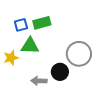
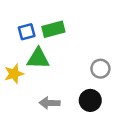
gray circle: (79, 54) -> (100, 69), size x0.6
black circle: (60, 72) -> (90, 100), moved

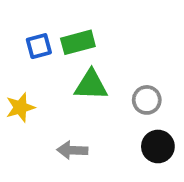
green triangle: (38, 58) -> (91, 85), moved
black circle: (90, 100) -> (158, 146), moved

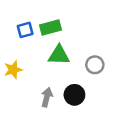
black circle: (158, 146) -> (74, 95), moved
gray arrow: (72, 150) -> (47, 97), turned 102

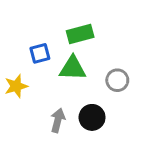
green rectangle: (50, 28) -> (80, 34), moved
blue square: (25, 30) -> (40, 53), moved

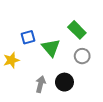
green rectangle: (80, 34) -> (77, 30), moved, turned 60
green triangle: (73, 68) -> (51, 48), turned 48

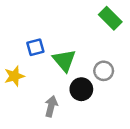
green rectangle: (77, 30) -> (110, 18), moved
black circle: (64, 82) -> (81, 89), moved

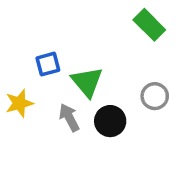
gray circle: (104, 71) -> (155, 96), moved
gray arrow: (51, 106) -> (69, 117), moved, turned -42

